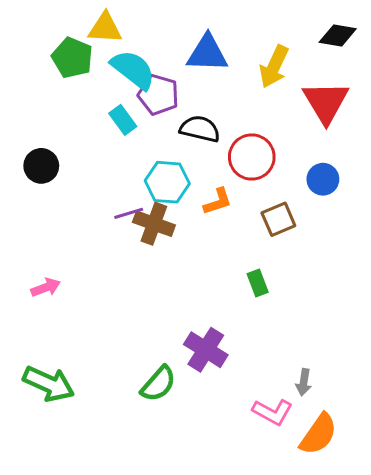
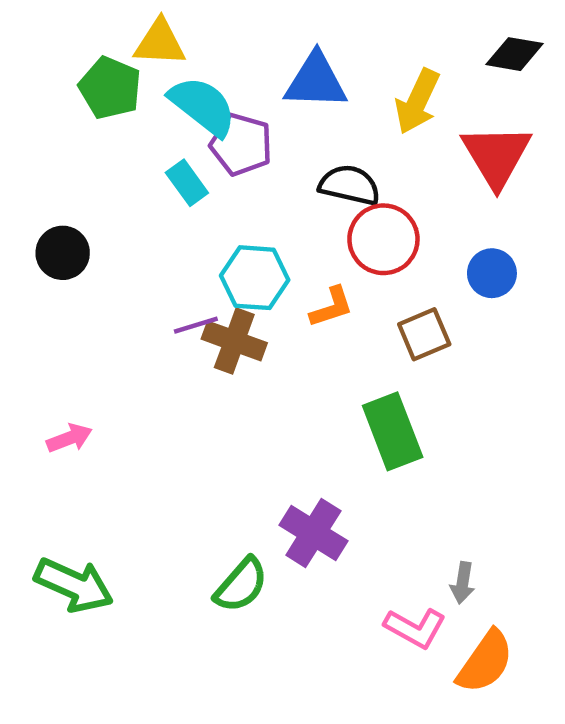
black semicircle: (200, 129) -> (350, 185), moved
green rectangle: (258, 283) -> (393, 431), size x1.8

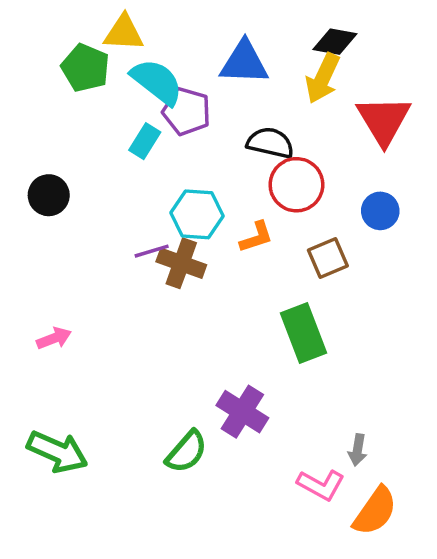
black diamond: (515, 54) -> (335, 42), moved
cyan rectangle: (187, 183) -> (145, 141), turned 68

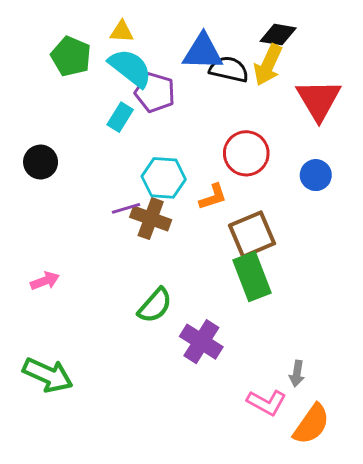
yellow triangle: (124, 33) -> (122, 32), moved, size x0.7
black semicircle: (270, 143) -> (229, 69), moved
brown square: (328, 258) -> (252, 234), moved, size x1.4
green semicircle: (187, 452) -> (155, 305), moved

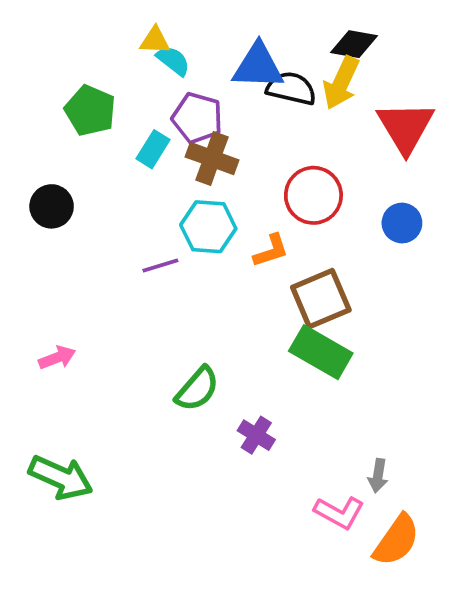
green pentagon: (71, 56) -> (90, 111), moved
cyan semicircle: (130, 68) -> (173, 61), moved, size x0.6
brown cross: (151, 219) -> (212, 158), moved
green rectangle: (252, 276) -> (321, 352), turned -39
purple cross: (201, 342) -> (256, 435), size x0.7

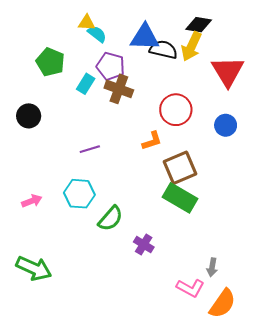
cyan hexagon: (208, 227) -> (79, 194), moved

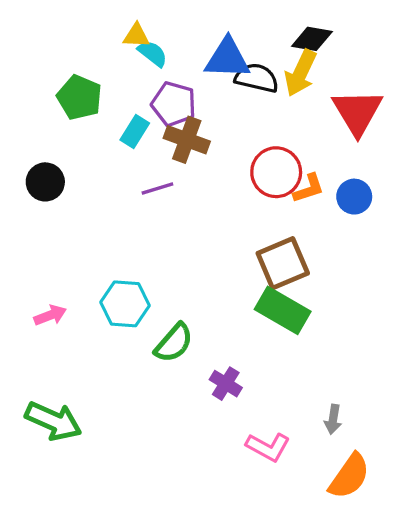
orange L-shape: (152, 141) -> (309, 188), moved
purple line: (90, 149) -> (157, 188), moved
pink L-shape: (190, 288) -> (268, 447), moved

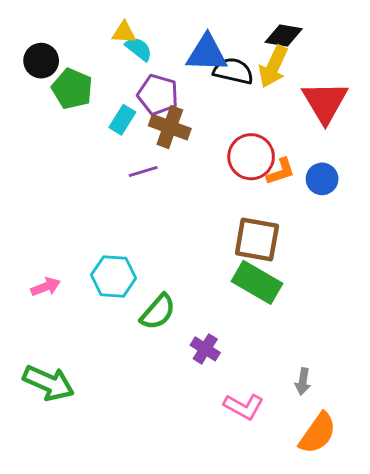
black circle: (45, 182) -> (41, 61), moved
brown square: (283, 263) -> (257, 239), turned 33

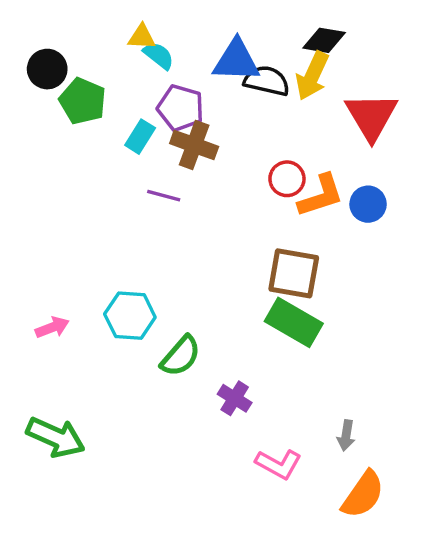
red circle: (251, 157) -> (287, 179), size x0.7
purple line: (143, 171) -> (164, 196), turned 32
orange L-shape: (281, 171) -> (321, 196), size x1.4

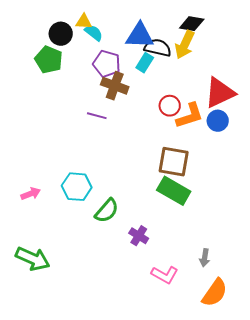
black circle: (47, 69) -> (61, 34), moved
red triangle: (371, 116) -> (220, 93), moved, turned 36
cyan rectangle: (140, 137) -> (145, 63), moved

